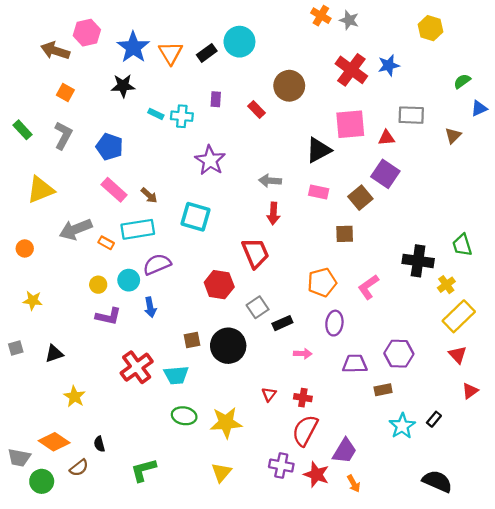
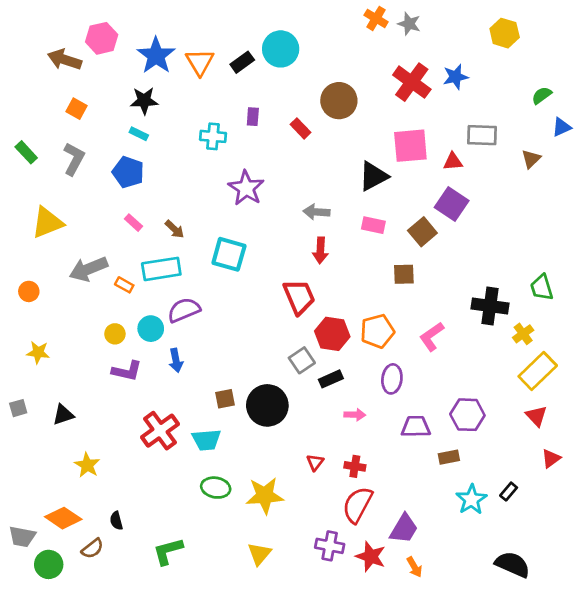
cyan rectangle: (156, 114) -> (139, 134), moved
pink rectangle: (114, 190) -> (134, 223), size x0.6
red hexagon: (219, 285) -> (332, 334), moved

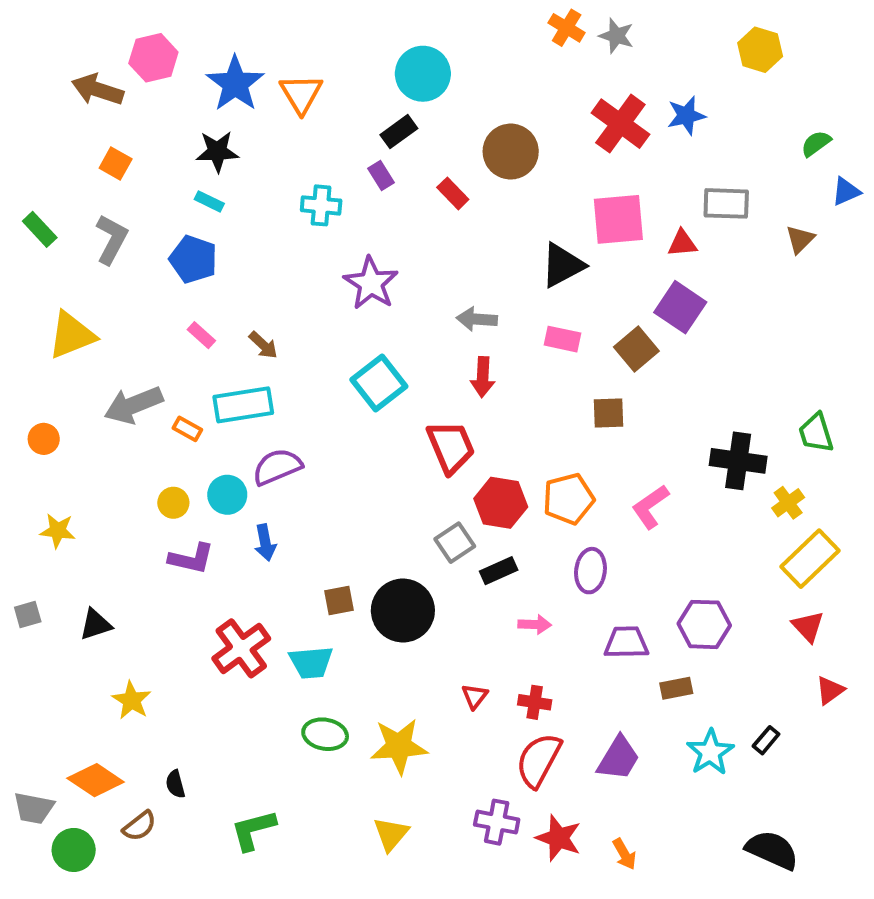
black rectangle: (242, 62) -> (399, 132), moved
purple rectangle: (253, 117) -> (381, 175), turned -36
cyan square: (229, 254) -> (379, 383), moved, turned 36
purple trapezoid: (404, 529) -> (618, 758), moved

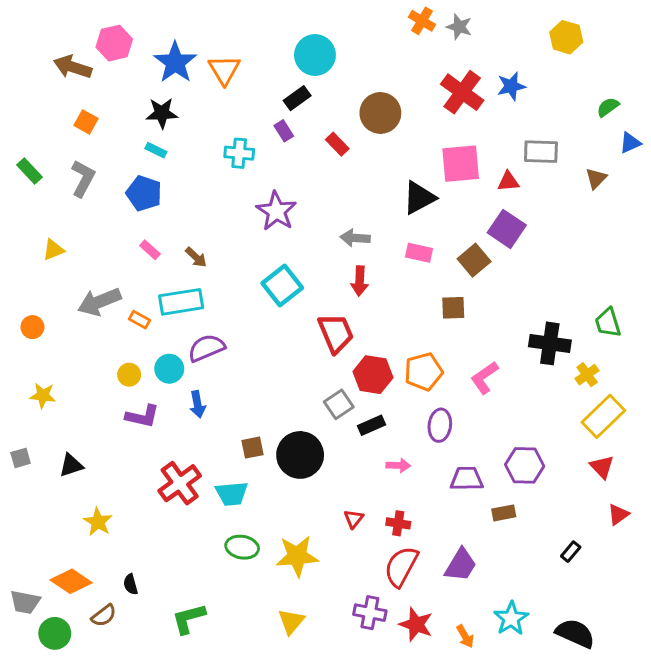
yellow triangle: (72, 335) -> (53, 250), size x0.6
cyan star: (710, 752) -> (511, 619), moved

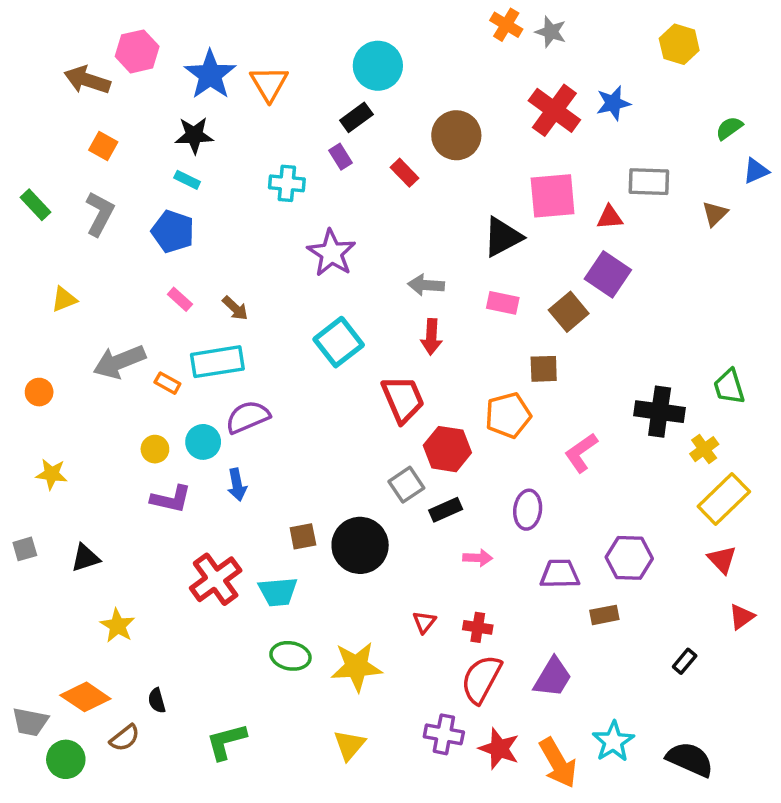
orange pentagon: (423, 372) -> (508, 415), moved
orange arrow: (465, 636) -> (558, 763), size x1.8

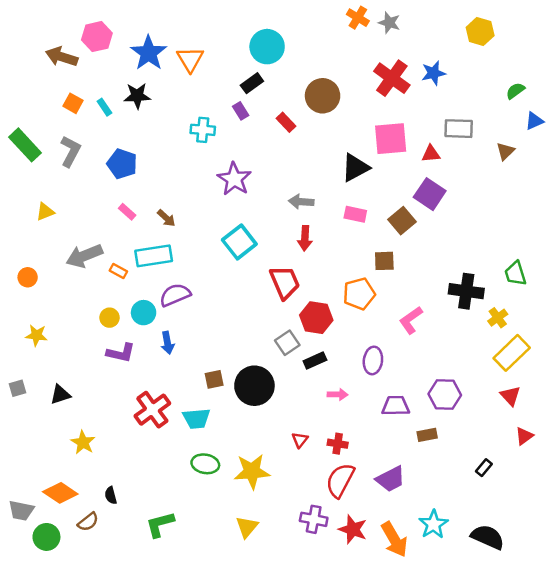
cyan rectangle: (187, 180) -> (104, 107), moved, turned 30
green rectangle: (36, 205) -> (25, 145), size x1.5
purple trapezoid: (553, 677) -> (391, 479), turned 32

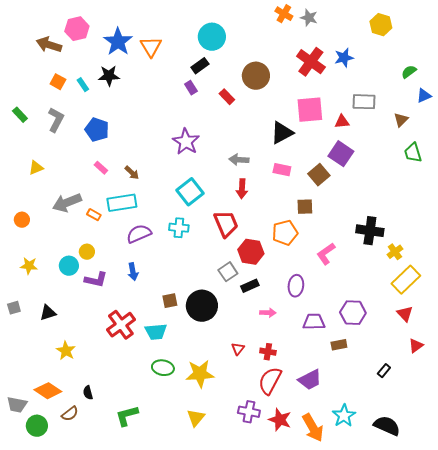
cyan cross: (203, 130) -> (179, 228), moved
green rectangle: (25, 145) -> (20, 115), size x0.6
green trapezoid: (515, 274) -> (413, 153), moved
cyan circle: (144, 313) -> (69, 266), moved

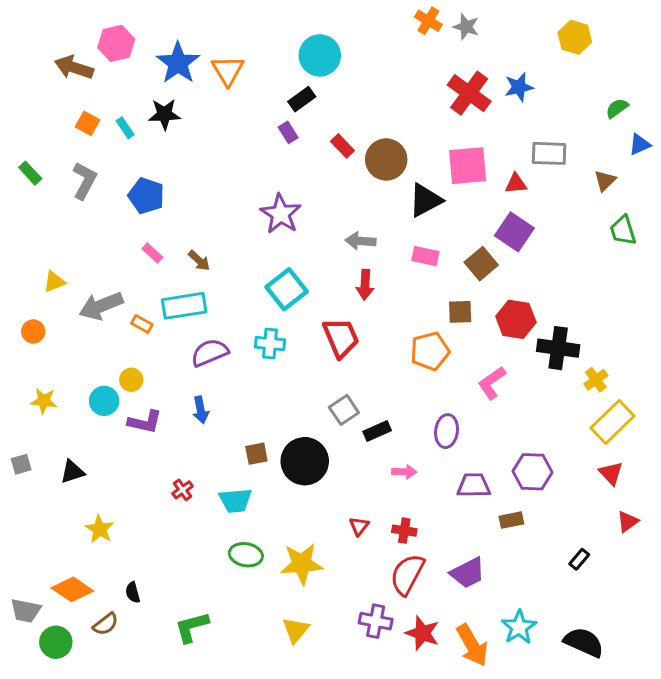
brown circle: (256, 76) -> (386, 160), moved
yellow triangle: (36, 168) -> (54, 282), moved
red hexagon: (251, 252) -> (516, 319), moved
red cross: (121, 325) -> (183, 490), size x0.5

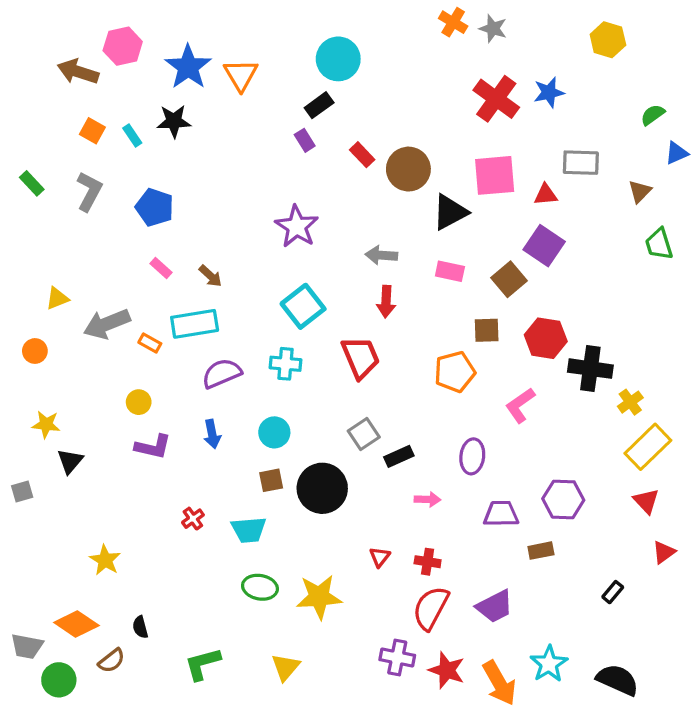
cyan circle: (104, 401) -> (274, 432), moved
black triangle: (72, 472) -> (70, 461), moved, turned -32
yellow triangle: (296, 630) -> (286, 667), moved

